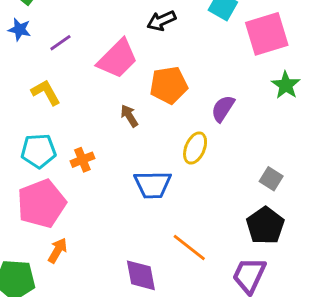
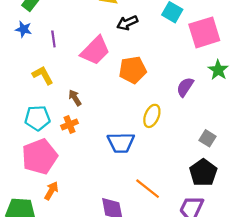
purple line: (60, 43) -> (53, 39), turned -63
purple semicircle: (223, 109) -> (185, 87), moved
brown arrow: (129, 116) -> (75, 98), moved

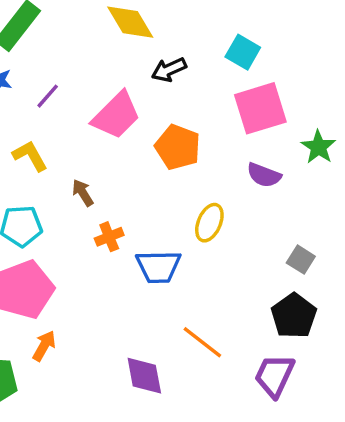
pink square: (204, 32) -> (260, 108), moved
purple line: (53, 39) -> (48, 96), turned 49
orange pentagon: (133, 70) -> (178, 147), turned 30
purple semicircle: (185, 87) -> (264, 175), turned -102
orange cross: (70, 124) -> (109, 237), moved

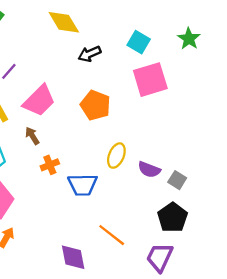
pink trapezoid: (116, 115) -> (39, 101), moved
green star: (318, 147) -> (189, 39), moved
purple semicircle: (264, 175) -> (149, 170), moved

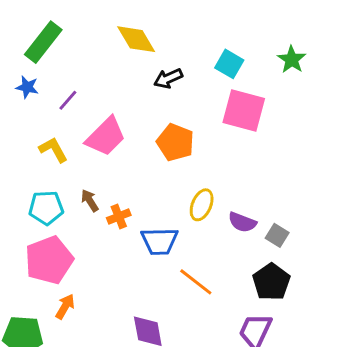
pink square: (150, 80) -> (244, 110), turned 32
brown arrow: (32, 136) -> (90, 200), moved
orange line: (112, 235) -> (196, 282), moved

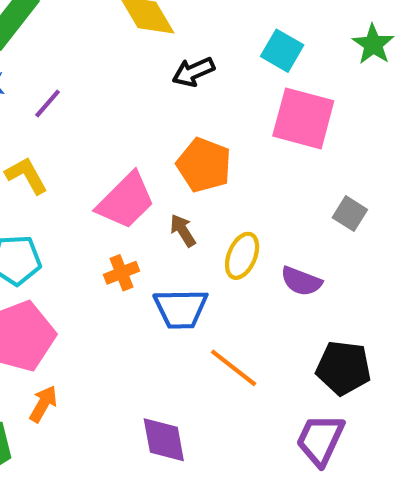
pink trapezoid: (106, 137) -> (126, 201), moved
brown arrow: (90, 200) -> (183, 230), moved
gray square: (277, 235) -> (350, 214), moved
black pentagon: (271, 282) -> (344, 368), turned -30

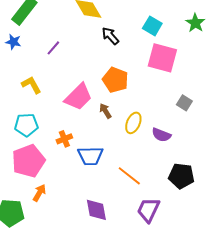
black arrow: (193, 72) -> (110, 36), turned 72
purple line: (48, 104) -> (53, 48), moved
orange cross: (122, 273) -> (64, 139), moved
blue trapezoid: (181, 309) -> (90, 156), moved
purple trapezoid: (320, 440) -> (148, 210), moved

